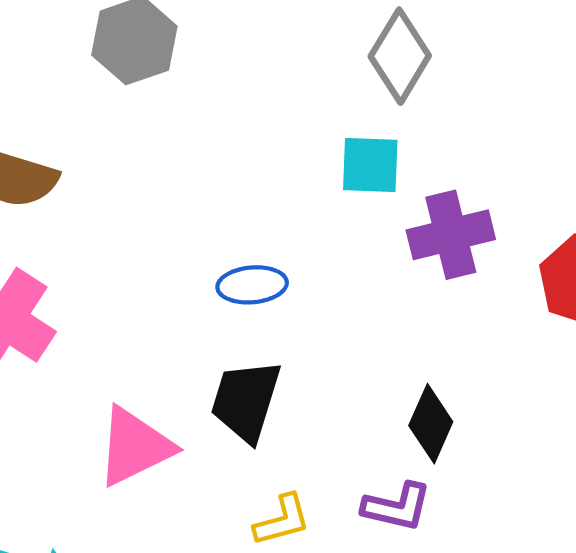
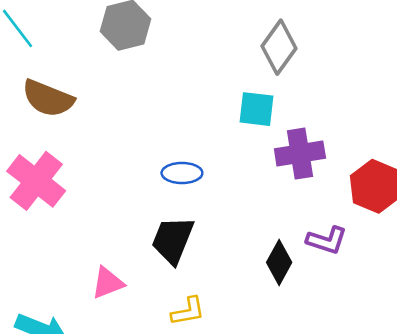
pink triangle: (135, 447) -> (108, 283), moved, size x0.7
purple L-shape: (397, 507) -> (327, 240), moved

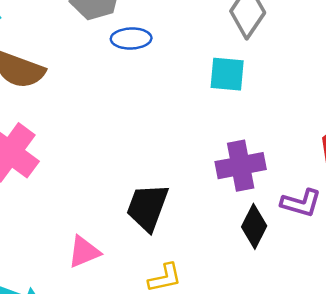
purple cross: (300, 154) -> (241, 166), moved
blue ellipse: (182, 173) -> (131, 38), moved

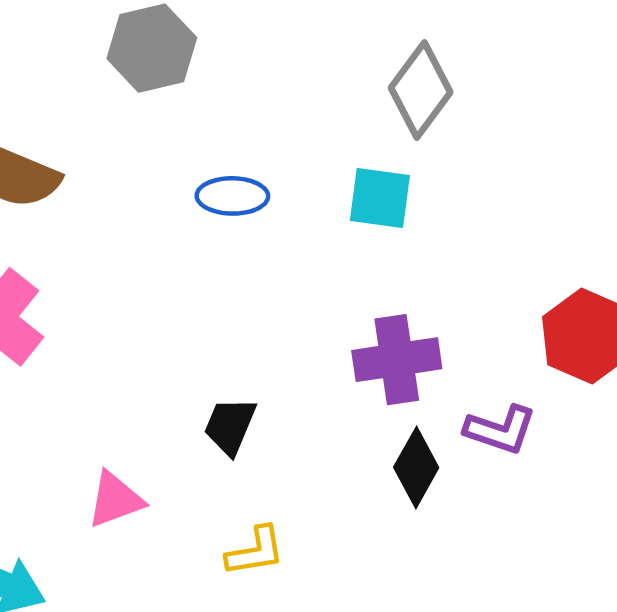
blue ellipse: (131, 38) -> (232, 196), moved
black trapezoid: (147, 207) -> (230, 426), size x0.7

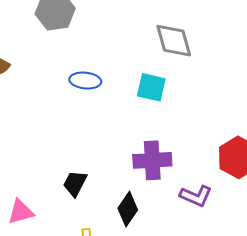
gray diamond: (421, 90) -> (174, 41), turned -57
black diamond: (416, 467) -> (128, 209), moved

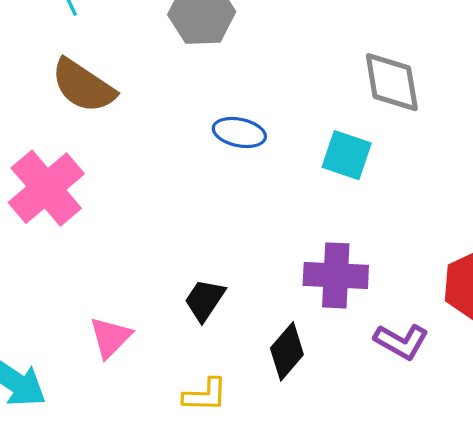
pink triangle: (21, 212) -> (110, 337), turned -36

